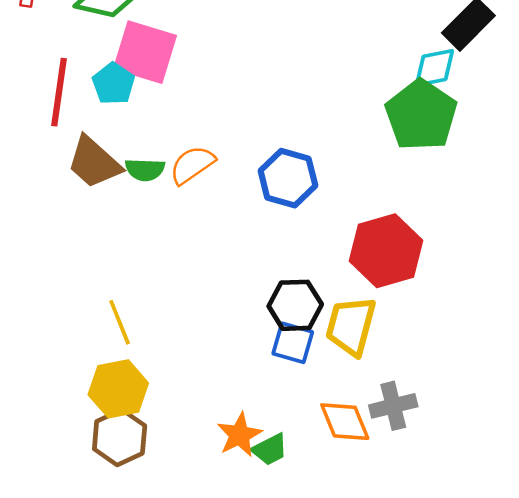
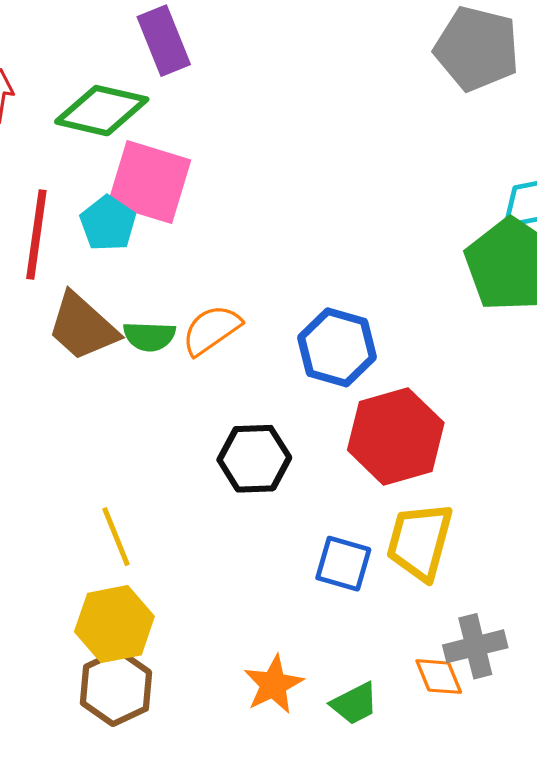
red hexagon: (386, 251) -> (396, 436), moved
black hexagon: (295, 305) -> (254, 459), moved
orange diamond: (345, 422) -> (439, 677), moved, size x0.7
green trapezoid: (270, 449) -> (354, 704), moved

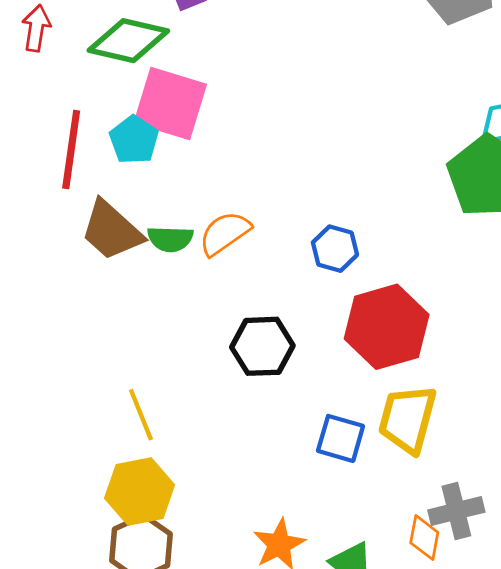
blue hexagon: (337, 347) -> (335, 249), size x0.7
orange diamond: (439, 677) -> (424, 538), turned 33

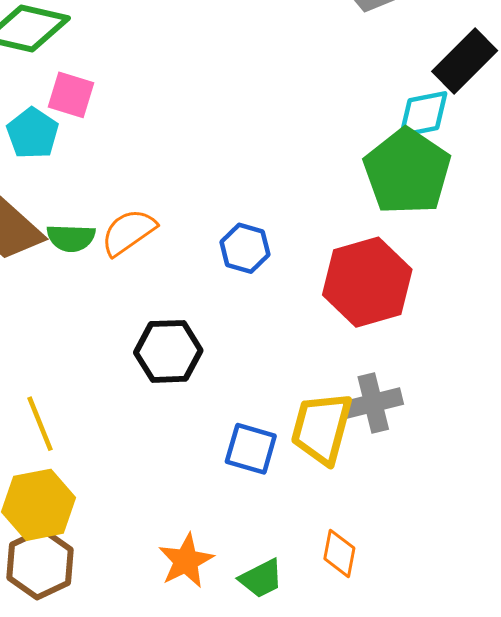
pink square: (170, 103) -> (71, 95), size x0.6
red hexagon: (387, 327) -> (367, 282), moved
gray cross: (456, 511) -> (373, 403), moved

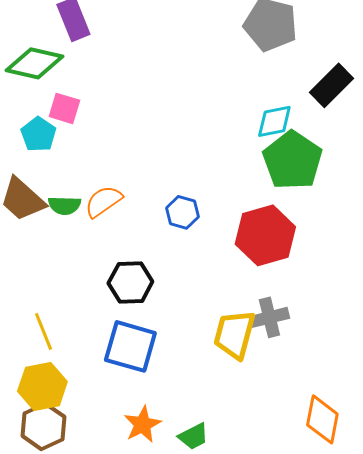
cyan diamond: (423, 114) -> (274, 121), moved
blue square: (251, 449) -> (130, 346), moved, size x1.5
orange diamond: (339, 553) -> (322, 419), moved, size x1.5

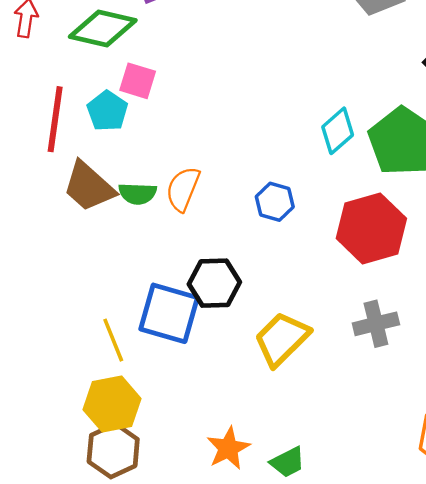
cyan diamond: (274, 121) -> (338, 131), moved, turned -30
orange semicircle: (103, 201) -> (183, 189), turned -33
yellow trapezoid: (234, 334) -> (282, 339), moved, turned 30
blue square: (130, 346) -> (169, 313), moved

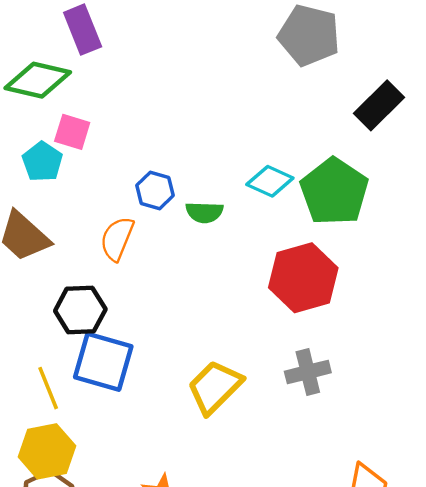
cyan diamond: (338, 131) -> (270, 181), turned 66
green semicircle: (138, 194) -> (204, 212), moved
blue hexagon: (275, 202) -> (155, 190), moved
black hexagon: (214, 283) -> (80, 310), moved

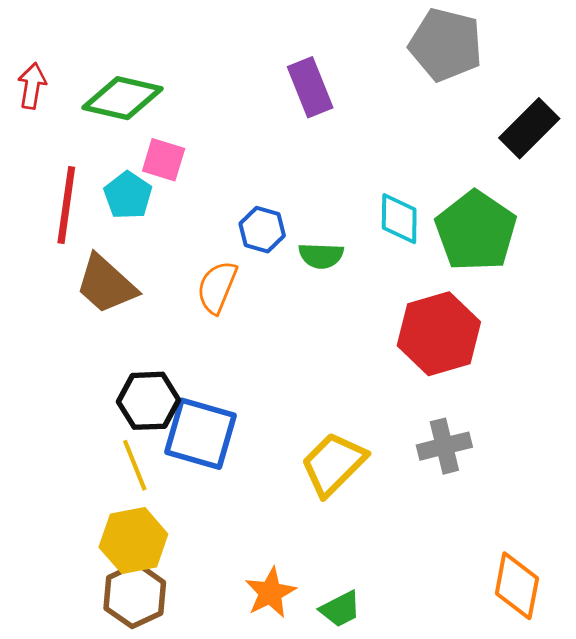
purple rectangle: (83, 30) -> (310, 87), moved
cyan diamond: (270, 181) -> (399, 219), turned 66
black hexagon: (80, 310) -> (148, 401), moved

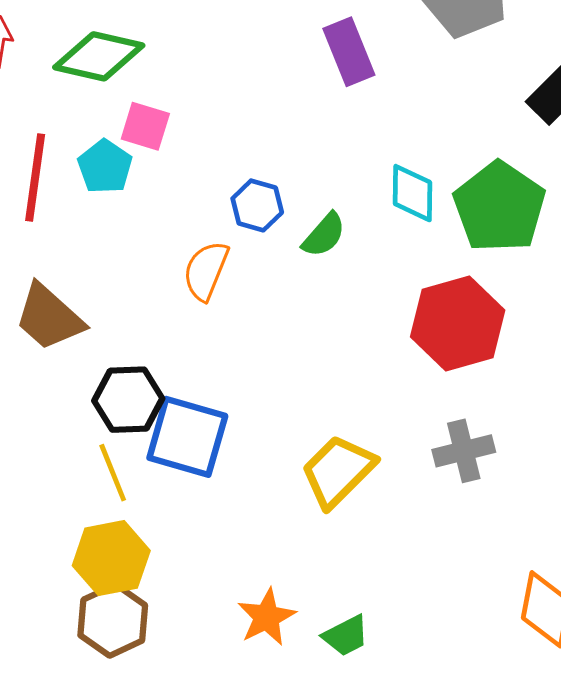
purple rectangle: (310, 87) -> (349, 52), moved
green semicircle: (321, 256) -> (324, 235), turned -51
brown trapezoid: (106, 284) -> (49, 317), moved

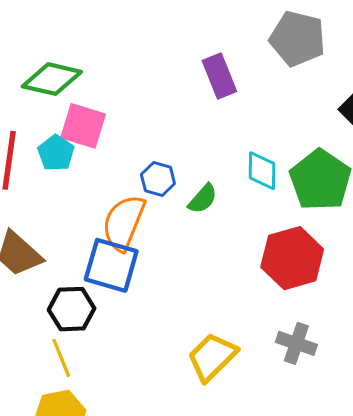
pink square: (145, 126) -> (83, 126), size x1.4
orange semicircle: (206, 271) -> (124, 223), size x1.4
blue square: (187, 437) -> (111, 265), moved
gray cross: (464, 451) -> (296, 343), turned 33

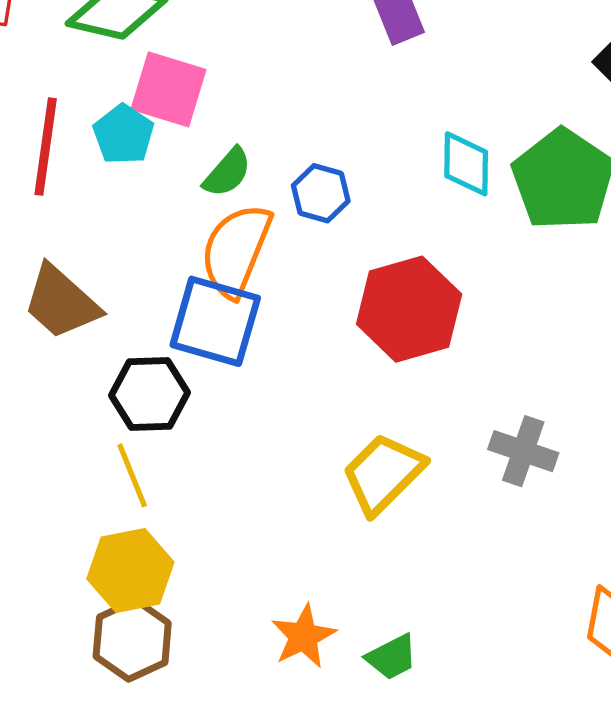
blue hexagon: (158, 179) -> (321, 193), moved
green semicircle: (203, 199) -> (227, 172), moved
red hexagon: (292, 258) -> (409, 309), moved

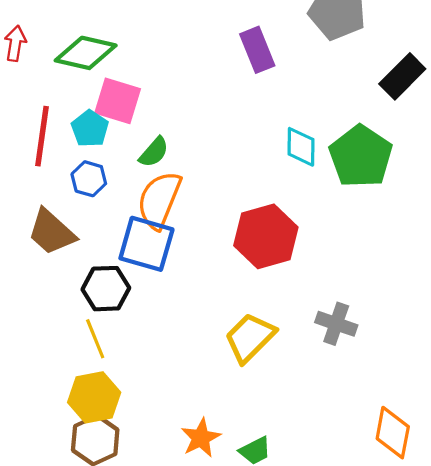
blue hexagon: (321, 193) -> (89, 179), moved

